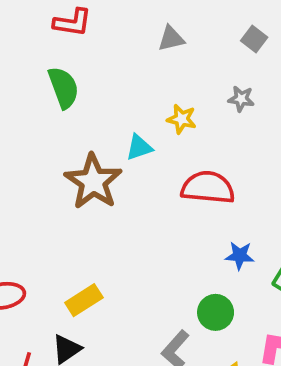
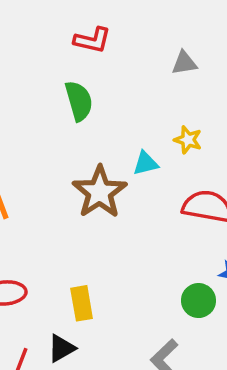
yellow rectangle: (84, 300) -> (82, 303), turned -72
green circle: (216, 312) -> (199, 301), moved

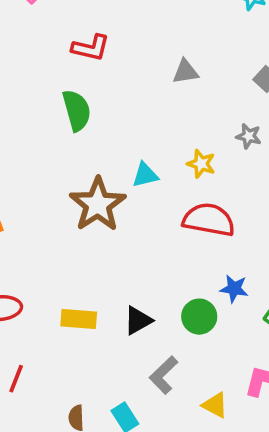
yellow star: (188, 140) -> (201, 164), moved
yellow rectangle: (82, 303) -> (79, 319), turned -76
black triangle: (61, 348) -> (138, 320), moved

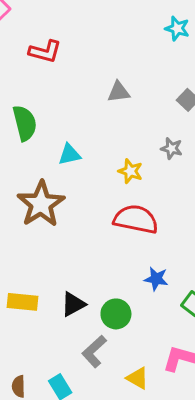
red L-shape: (91, 48) -> (45, 51), moved
cyan triangle: (145, 175) -> (70, 154), moved
green circle: (199, 317) -> (116, 314), moved

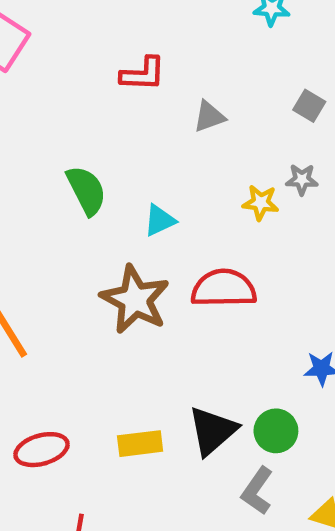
red L-shape: (45, 51) -> (143, 74), moved
yellow star: (130, 171) -> (261, 203), moved
red semicircle: (136, 219) -> (224, 288), moved
black triangle: (73, 304) -> (213, 431), size x1.4

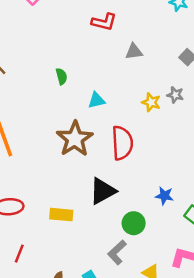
green semicircle: (86, 190) -> (62, 76), size x0.6
red semicircle: (224, 288) -> (122, 143), turned 76
black triangle: (213, 431) -> (103, 191), moved

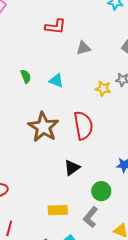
cyan triangle: (96, 100) -> (56, 81), moved, turned 42
black triangle: (103, 191) -> (72, 168), size x0.7
yellow rectangle: (61, 215) -> (58, 210), moved

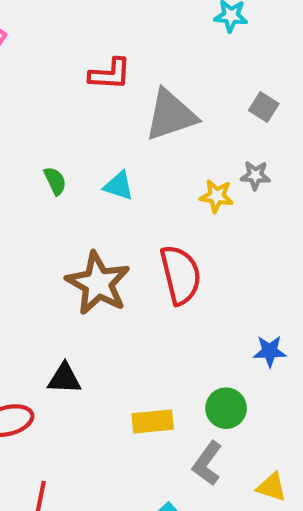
gray triangle: (83, 48) -> (171, 115), size x1.8
black triangle: (72, 168) -> (64, 378), moved, turned 42
yellow rectangle: (58, 210) -> (153, 421), moved

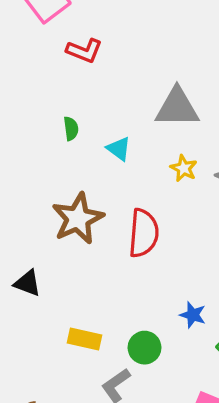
red L-shape: (110, 74) -> (84, 51), moved
yellow star: (217, 196) -> (184, 168), moved

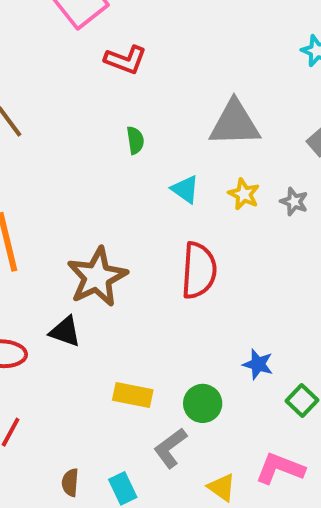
green semicircle: (71, 129) -> (135, 140), moved
cyan triangle: (119, 149) -> (185, 189), moved
brown star: (78, 218) -> (97, 277), moved

